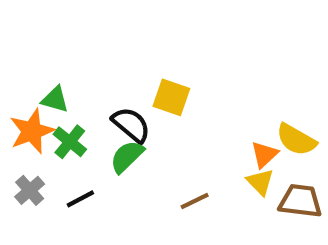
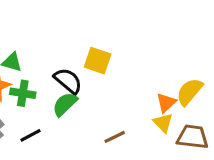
yellow semicircle: (296, 140) -> (189, 92), turned 100
green cross: (70, 142) -> (23, 93), turned -30

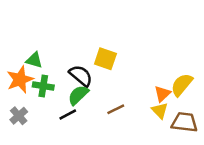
black line: (31, 135) -> (68, 114), moved
brown line: (115, 137) -> (116, 109), moved

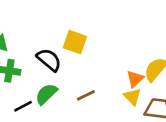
green semicircle: (78, 95) -> (46, 94), moved
black line: (68, 114) -> (23, 106), moved

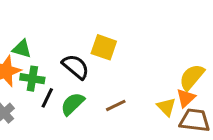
orange triangle: (135, 79) -> (186, 98), moved
black line: (23, 106) -> (47, 98), moved, turned -36

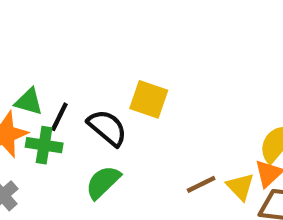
black line: (47, 98) -> (59, 117), moved
brown line: (116, 105) -> (201, 184), moved

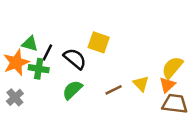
brown line: (201, 184) -> (114, 90), moved
yellow triangle: (240, 187) -> (141, 84), moved

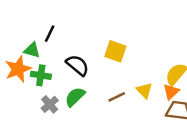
yellow square: (99, 42) -> (115, 51), moved
black line: (47, 52) -> (50, 34), moved
gray cross: (15, 97) -> (50, 104), moved

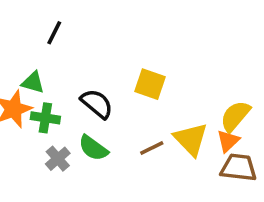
black line: (50, 34) -> (54, 33), moved
yellow triangle: (144, 90) -> (191, 139), size x1.5
green semicircle: (75, 97) -> (93, 148), turned -100

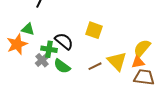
green cross: (45, 118) -> (49, 49), moved
orange triangle: (228, 141) -> (138, 62), turned 32
gray cross: (58, 159) -> (42, 60), moved

